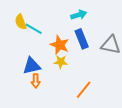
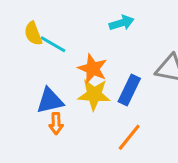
blue rectangle: (82, 39) -> (129, 90), moved, turned 48
yellow star: (61, 62) -> (94, 95), size x1.5

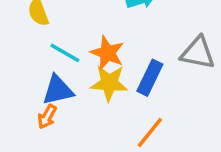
cyan line: (53, 44) -> (65, 53), moved
orange arrow: (56, 124) -> (47, 117), moved, turned 30

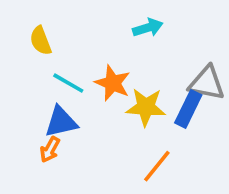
blue rectangle: (150, 78) -> (188, 109), moved
yellow star: (109, 83) -> (146, 107), moved

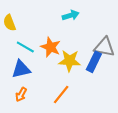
orange arrow: (50, 150) -> (21, 95), moved
orange line: (157, 166) -> (61, 95), moved

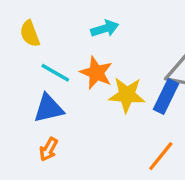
cyan arrow: (71, 15) -> (105, 29), moved
orange line: (61, 95) -> (161, 156), moved

